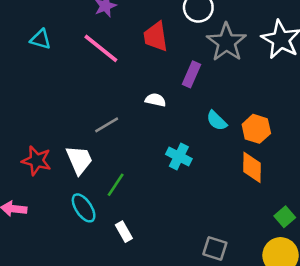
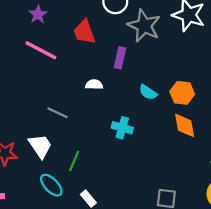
gray line: (107, 125) -> (57, 113), turned 66

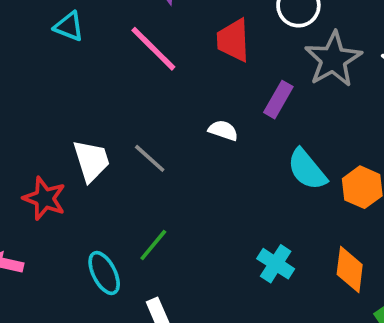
cyan semicircle: (148, 92) -> (307, 169), size x1.4
orange diamond: (185, 125) -> (350, 269), moved
cyan cross: (122, 128) -> (276, 264), moved
white trapezoid: (40, 146) -> (91, 161), moved

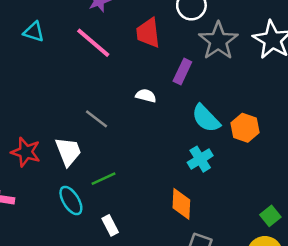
white trapezoid: (91, 161) -> (68, 151), moved
green line: (153, 245) -> (103, 179), turned 30
cyan cross: (276, 264) -> (200, 159), moved, turned 30
orange diamond: (350, 269) -> (181, 204), moved

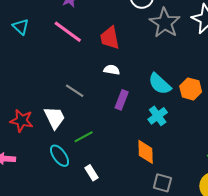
cyan triangle: (34, 32) -> (21, 27), turned 30
red trapezoid: (148, 33) -> (110, 38), moved
purple rectangle: (182, 71) -> (122, 100), moved

